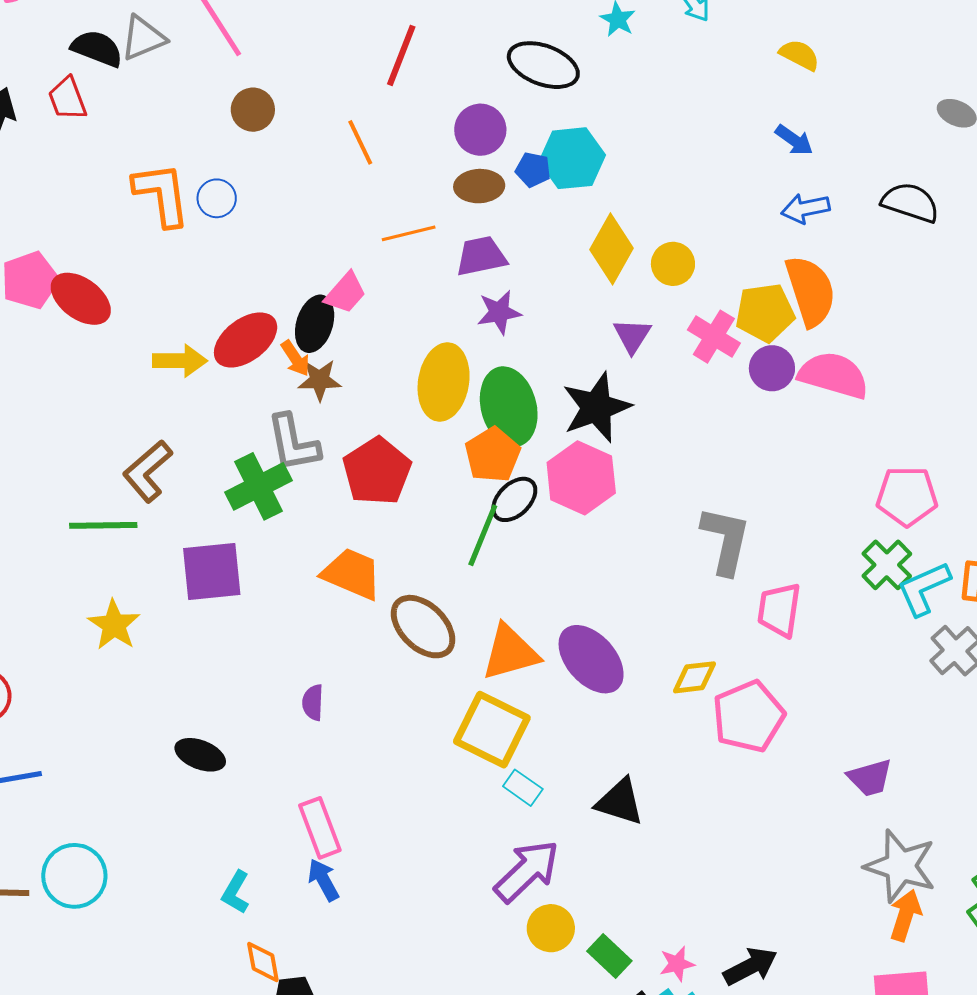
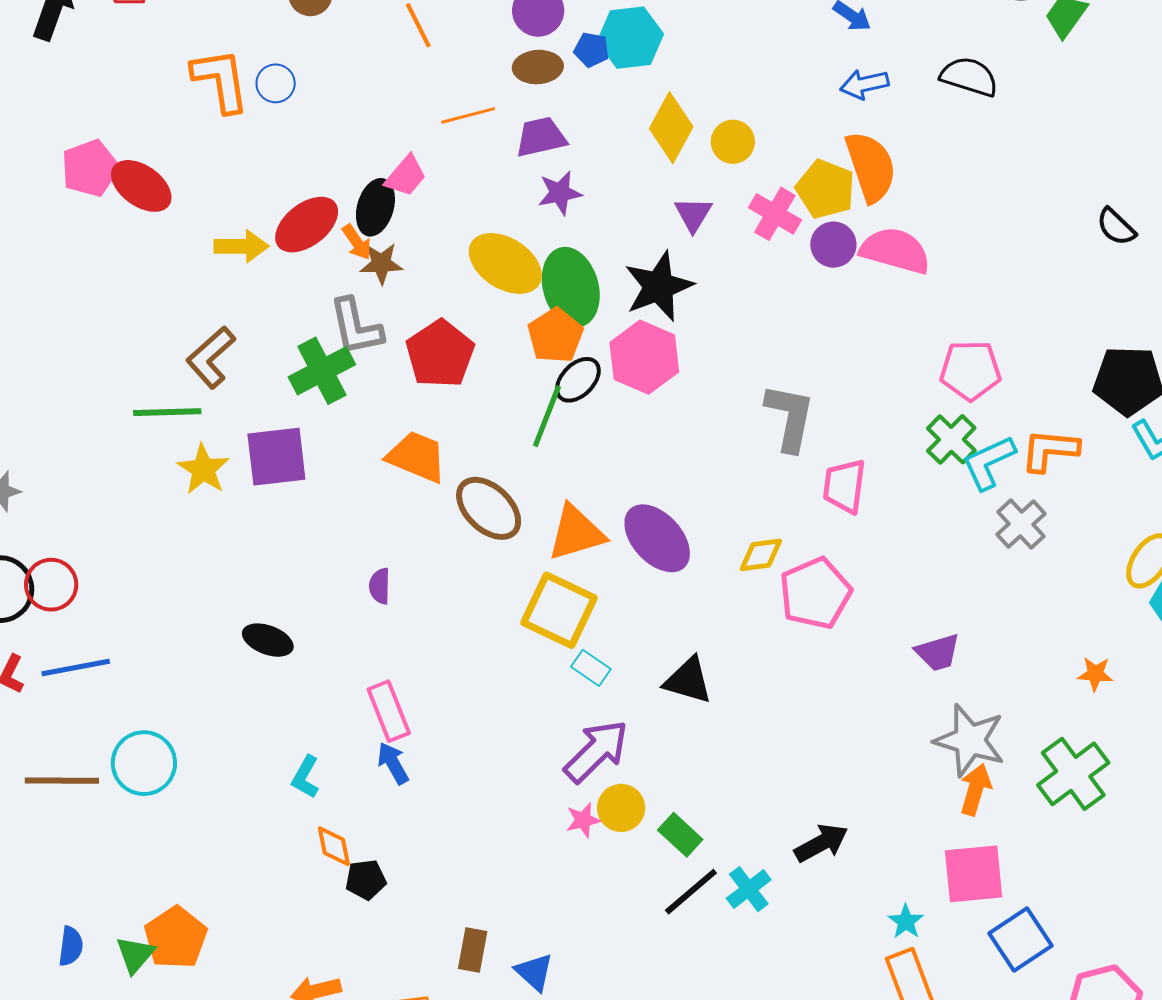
yellow pentagon: (765, 313) -> (826, 189), turned 30
yellow ellipse: (444, 382) -> (505, 263), turned -66
yellow star: (114, 625) -> (203, 469), moved
pink star: (677, 964) -> (583, 820), moved

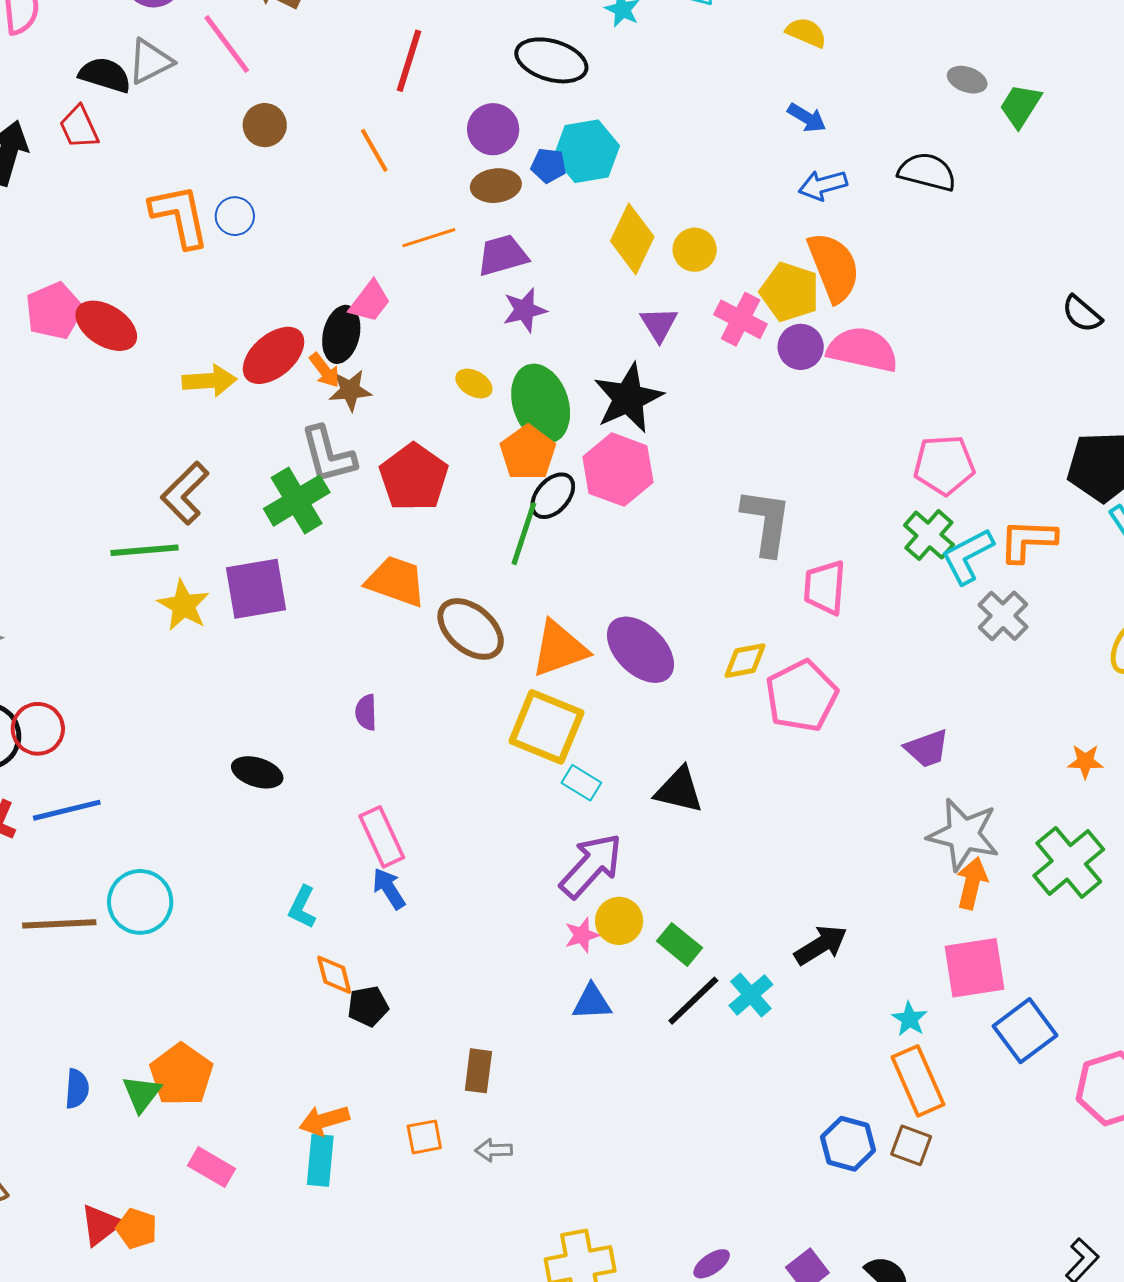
yellow ellipse: (505, 263) -> (474, 384), size x0.5
blue triangle: (534, 972) -> (592, 1002), moved, turned -42

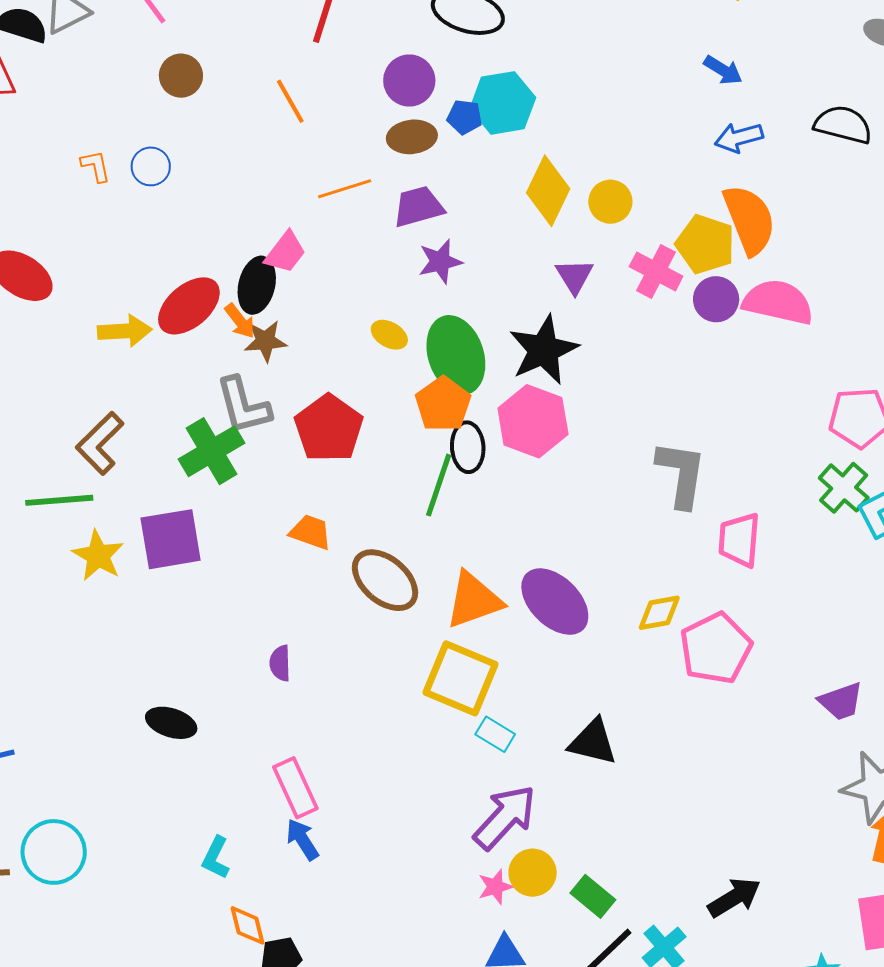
orange L-shape: (180, 216) -> (96, 166), size x0.5
black ellipse: (553, 496) -> (468, 447), turned -45
orange trapezoid: (396, 581) -> (311, 532), size x0.7

